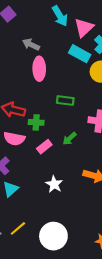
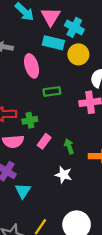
pink ellipse: (39, 69) -> (32, 66), moved
green arrow: (70, 139) -> (69, 146), moved, turned 128

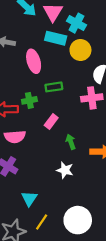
green cross: (30, 120) -> (29, 100), moved
pink rectangle: (44, 141) -> (51, 121), moved
cyan triangle: (23, 191) -> (29, 198), moved

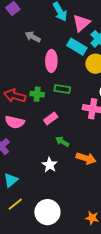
green arrow: (71, 142) -> (62, 142), turned -56

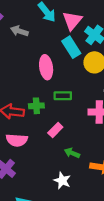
gray arrow: (33, 37) -> (19, 31), moved
cyan rectangle: (77, 47) -> (71, 47), turned 36

